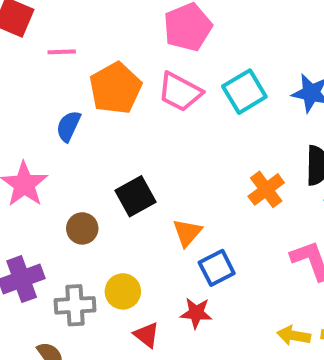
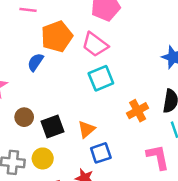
cyan square: (244, 92) -> (101, 78), moved
blue semicircle: (68, 126) -> (35, 62), moved
black square: (135, 196) -> (52, 127), moved

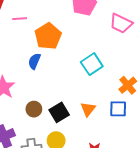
pink trapezoid: (95, 45) -> (121, 23), moved
blue square: (101, 153) -> (118, 109), moved, turned 30

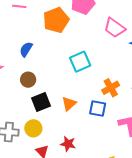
orange pentagon: (48, 36) -> (56, 20), moved
brown circle: (34, 109) -> (28, 80), moved

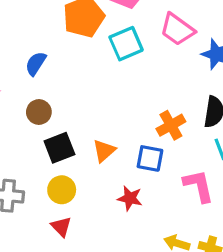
cyan square: (80, 62) -> (126, 44), moved
yellow circle: (33, 128) -> (62, 190), moved
red star: (68, 144) -> (130, 198), moved

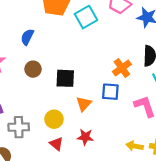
black square: (59, 148) -> (65, 78), moved, turned 30
orange triangle: (104, 151) -> (84, 104), moved
red star: (130, 198) -> (85, 137), moved

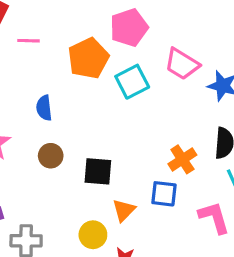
blue semicircle: (27, 37) -> (44, 108), turned -35
yellow circle: (54, 119) -> (93, 235), moved

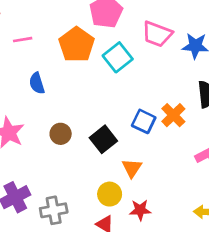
blue semicircle: (44, 108) -> (37, 83), moved
black square: (98, 171) -> (103, 139), turned -32
blue square: (164, 194) -> (144, 121), moved, turned 30

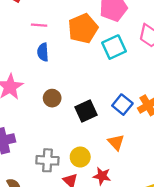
pink line: (23, 40) -> (39, 25), moved
orange triangle: (132, 168) -> (116, 142), moved, turned -30
gray cross: (54, 210) -> (47, 160), moved

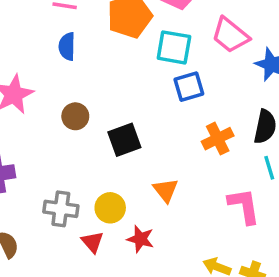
cyan square: (114, 47) -> (174, 47), turned 30
blue square: (122, 105) -> (189, 87), moved, turned 30

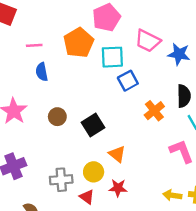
orange triangle: (166, 190) -> (117, 154), moved

